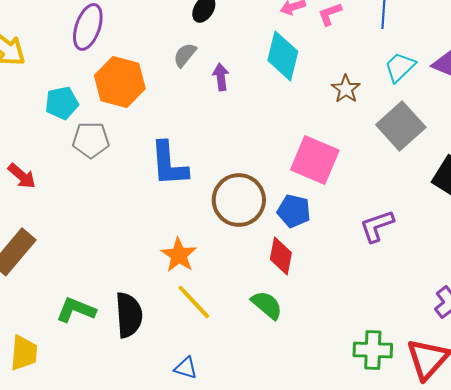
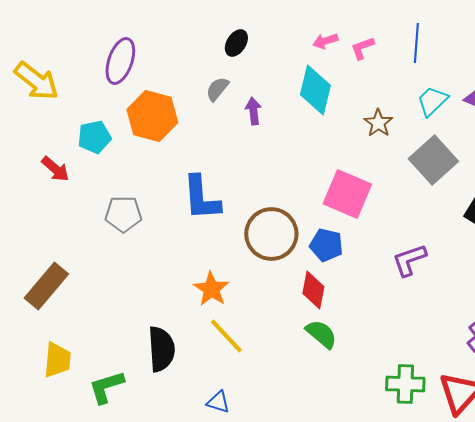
gray pentagon: (91, 140) -> (123, 214), moved
red arrow: (22, 176) -> (55, 169), moved
green semicircle: (267, 305) -> (321, 334), moved
green L-shape: (76, 310) -> (106, 387), moved, turned -39
yellow trapezoid: (24, 353) -> (57, 360), moved

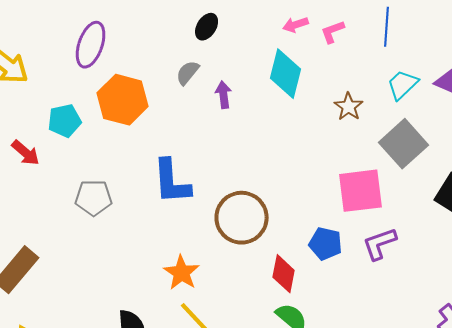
pink square: (347, 194) -> (361, 191), moved, turned -30
blue pentagon: (326, 245) -> (326, 244), moved

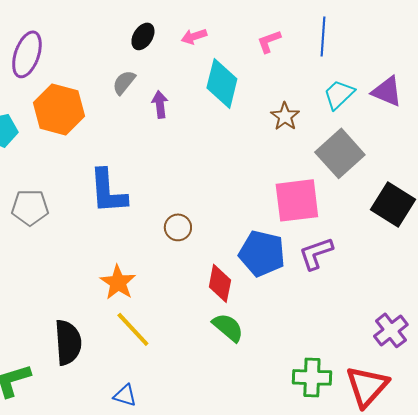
pink arrow: (296, 25) -> (194, 36), moved
brown circle: (242, 218) -> (178, 227), size x0.5
blue pentagon: (326, 244) -> (262, 253), size x1.4

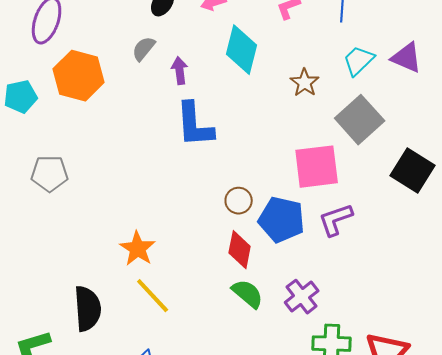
blue L-shape: (108, 191) -> (195, 125), moved
brown circle: (178, 227) -> (239, 201), moved
purple cross: (391, 330) -> (302, 297), moved

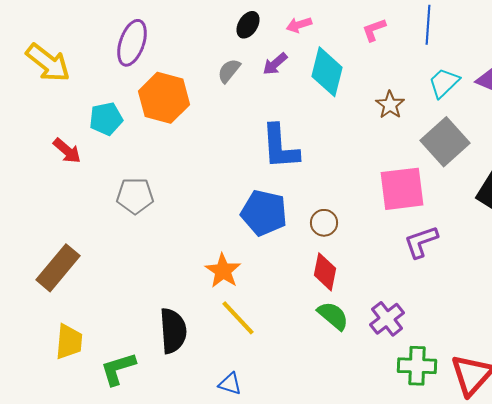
purple arrow: (180, 71) -> (275, 64), moved, turned -124
blue pentagon: (282, 220) -> (264, 213), moved

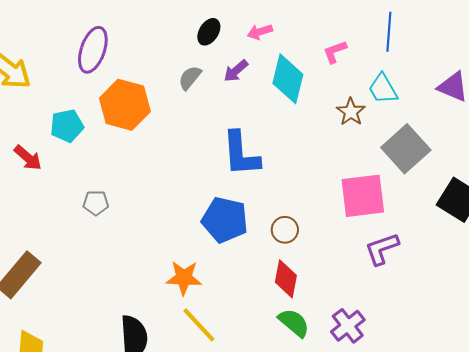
pink L-shape: (374, 30) -> (335, 52), moved
cyan trapezoid: (444, 83) -> (383, 89), moved, turned -76
gray pentagon: (135, 196) -> (96, 203), size x0.7
orange star: (223, 271) -> (184, 278), turned -30

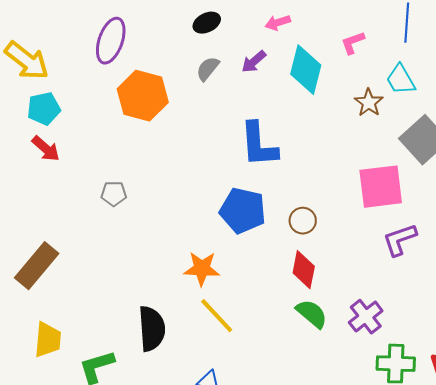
black ellipse: (209, 32) -> (207, 23), moved, turned 32
cyan pentagon: (67, 126) -> (44, 109), moved

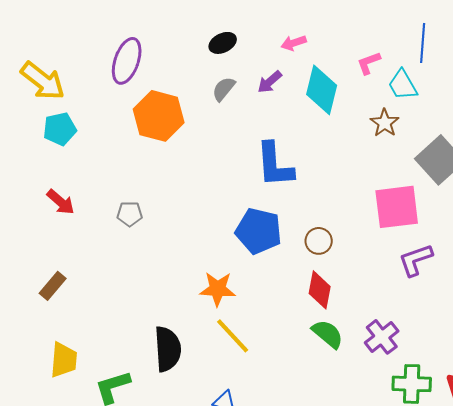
cyan trapezoid: (401, 80) -> (403, 85), moved
red arrow: (46, 149) -> (61, 202), moved
brown rectangle: (37, 266) -> (53, 286), size x0.6

